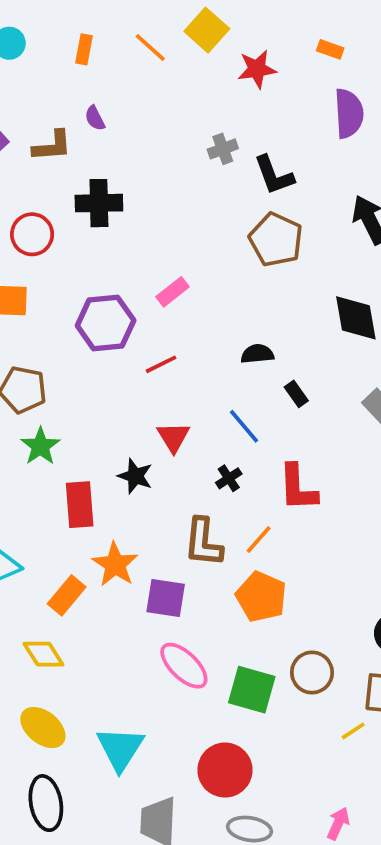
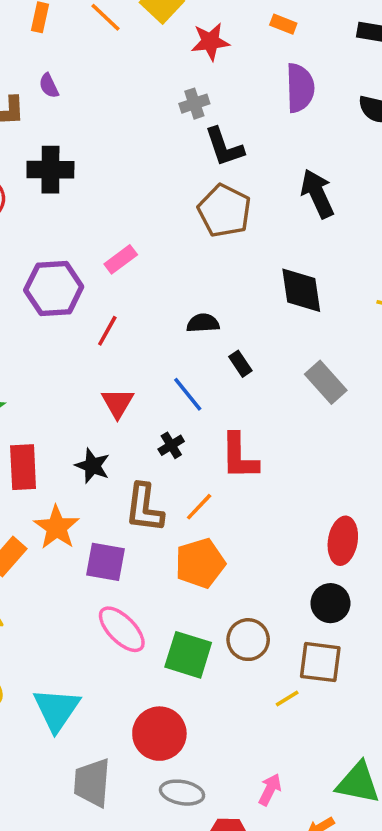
gray cross: (223, 149) -> (194, 104), moved
red line: (161, 364) -> (107, 331), turned -36
black star: (135, 476) -> (92, 466), moved
orange pentagon: (261, 597) -> (200, 563), turned 30

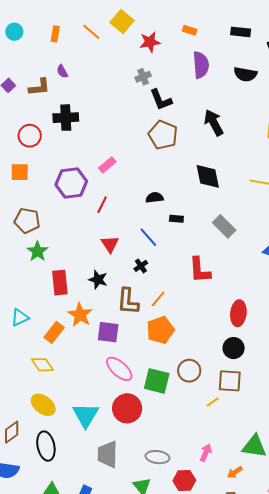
black rectangle: (240, 364) -> (176, 219), turned -48
red L-shape: (239, 456) -> (200, 270), moved
red circle: (159, 734) -> (127, 408), moved

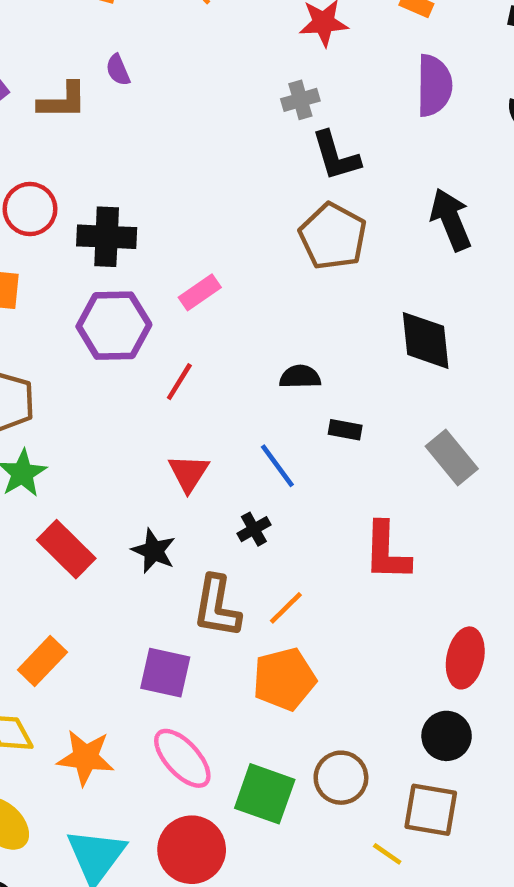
black cross: (66, 118) -> (107, 237), moved
red rectangle: (60, 283) -> (66, 549), turned -45
orange star: (80, 315) -> (86, 757), moved, turned -30
yellow line: (213, 402) -> (387, 854), turned 64

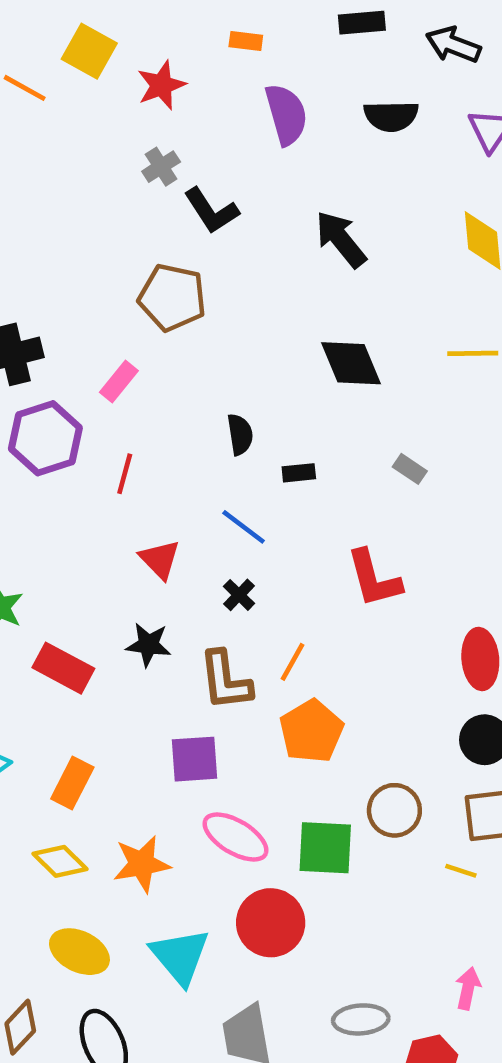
brown pentagon: (333, 236) -> (172, 297), moved
black semicircle: (300, 377) -> (240, 434), turned 99
gray rectangle: (452, 457) -> (410, 469), size x0.6

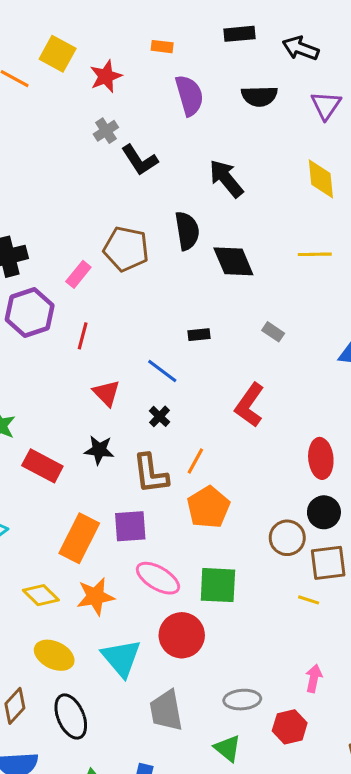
brown pentagon: (172, 297) -> (126, 249), moved
black semicircle: (240, 434) -> (187, 231), moved, size x1.4
red L-shape: (374, 579) -> (249, 405), turned 51
orange rectangle: (72, 783) -> (79, 538), moved, size x1.4
brown circle: (394, 810) -> (287, 538), moved

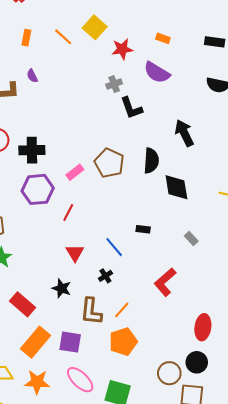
purple semicircle: (189, 95) -> (157, 73), moved, turned 124
red rectangle: (42, 466) -> (22, 304), moved

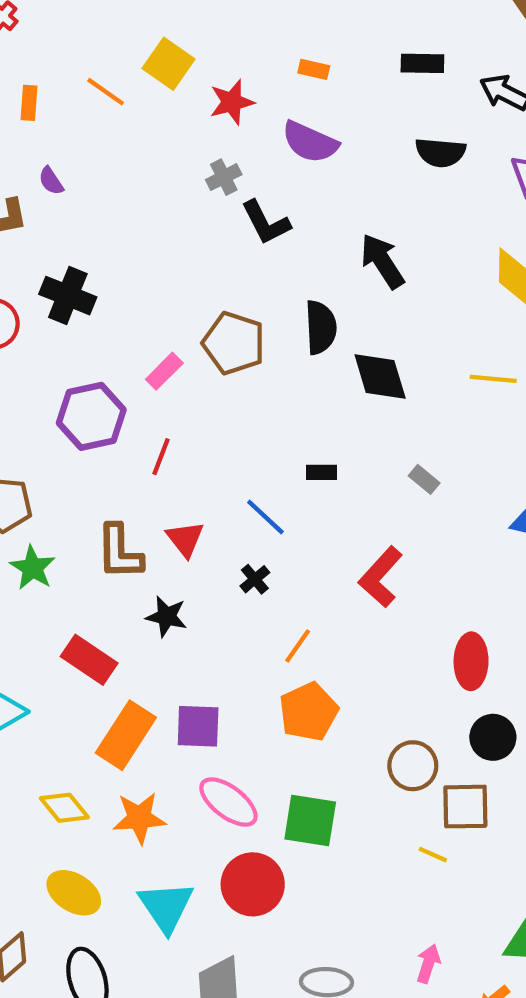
black cross: (32, 150) -> (68, 296), moved, turned 30
brown L-shape: (91, 311) -> (119, 552), moved
black circle: (197, 362) -> (493, 737), moved

